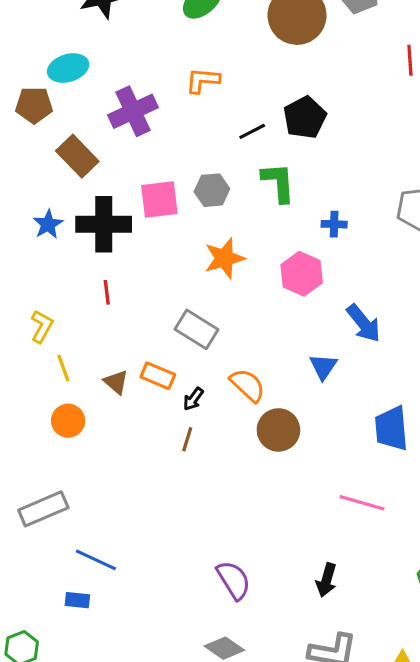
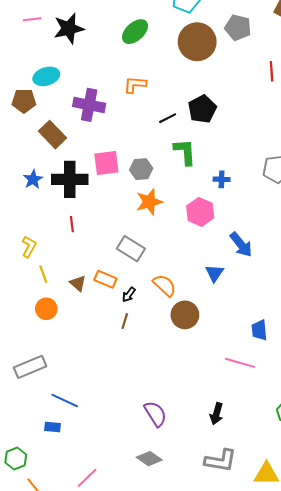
purple cross: (133, 111) -> (89, 105), turned 36
gray hexagon: (212, 190) -> (141, 169), moved
blue trapezoid: (391, 428) -> (259, 330), moved, size x0.7

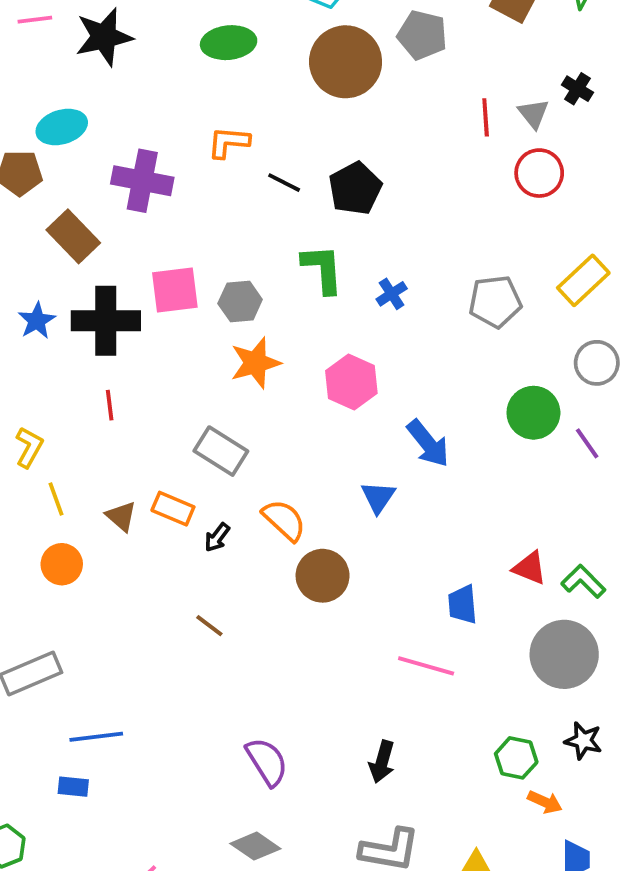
green ellipse: (135, 32) -> (229, 43), turned 36
black line: (168, 118) -> (284, 183), moved, turned 54
blue cross: (222, 179) -> (392, 294), moved, turned -35
brown line: (125, 321) -> (209, 626), moved, turned -70
blue line: (65, 400) -> (96, 737), turned -32

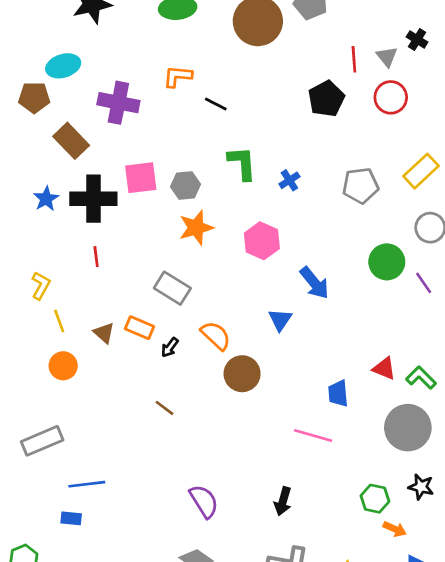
black pentagon: (355, 188) -> (326, 99), moved

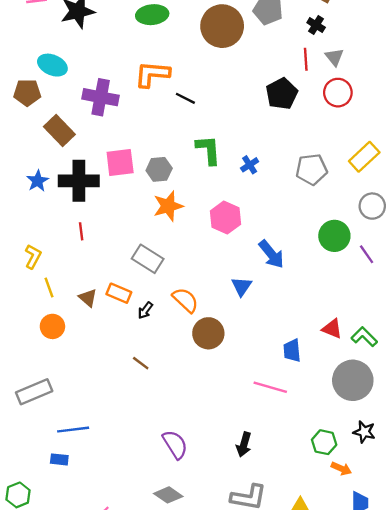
black cross: (417, 40) -> (316, 25), moved
cyan ellipse: (63, 66) -> (52, 65), turned 40
orange L-shape: (178, 76) -> (152, 74), size x1.4

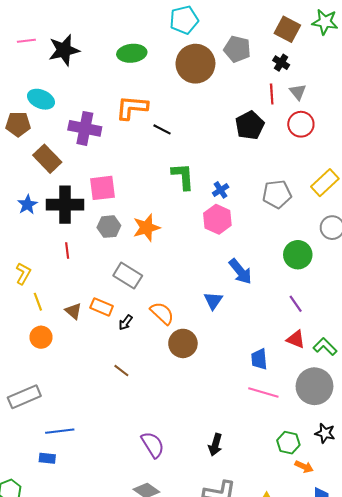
gray hexagon: (159, 169) -> (109, 227), moved
pink hexagon: (226, 218) -> (217, 219), moved
purple line: (367, 254) -> (296, 304), moved
pink line: (270, 387) -> (263, 393), moved

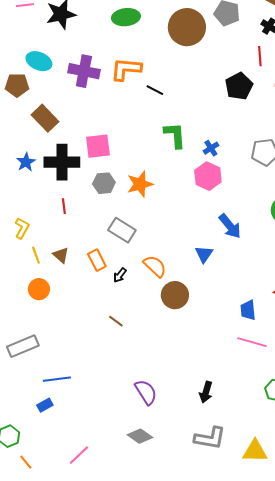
purple cross: (85, 128) -> (84, 71), moved
orange rectangle: (102, 307) -> (97, 260), turned 40
brown triangle: (73, 311) -> (61, 255), moved
blue rectangle: (47, 458) -> (45, 405), turned -35

